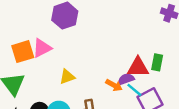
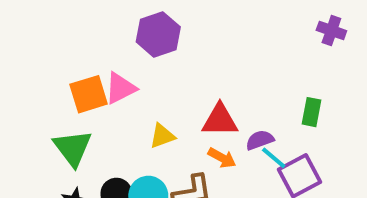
red triangle: (138, 67) -> (220, 120), moved
orange arrow: (114, 85) -> (222, 158), moved

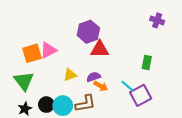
purple hexagon: (158, 34) -> (88, 32), moved
red triangle: (220, 120) -> (100, 49), moved
purple semicircle: (260, 140) -> (94, 77), moved

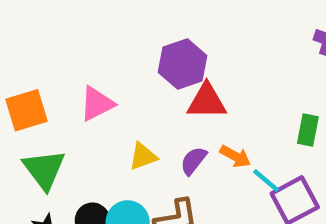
orange square: (32, 53) -> (26, 110), moved
purple semicircle: (94, 77) -> (194, 161), turned -32
orange arrow: (101, 86) -> (235, 156), moved

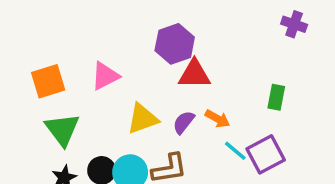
yellow triangle: (143, 156) -> (143, 119), size x1.4
cyan line: (266, 181) -> (235, 151), moved

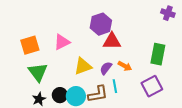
green rectangle: (276, 97) -> (158, 54), size x1.5
cyan line: (235, 151) -> (115, 86), moved, turned 40

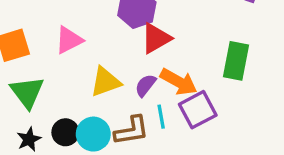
red triangle: (112, 41) -> (156, 38), turned -30
orange arrow: (125, 66) -> (179, 82), size x1.5
purple square: (152, 86) -> (198, 110), moved

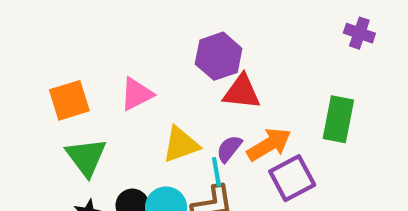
red triangle: (156, 38) -> (242, 92), turned 36
orange arrow: (179, 82) -> (269, 144), turned -60
cyan line: (161, 117) -> (216, 172), moved

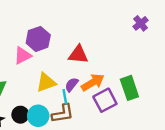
purple cross: (359, 33) -> (141, 23), turned 32
purple hexagon: (219, 56) -> (38, 39), moved
green rectangle: (338, 119) -> (129, 88), moved, turned -30

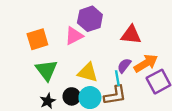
yellow triangle: (46, 82) -> (88, 72), moved, turned 35

